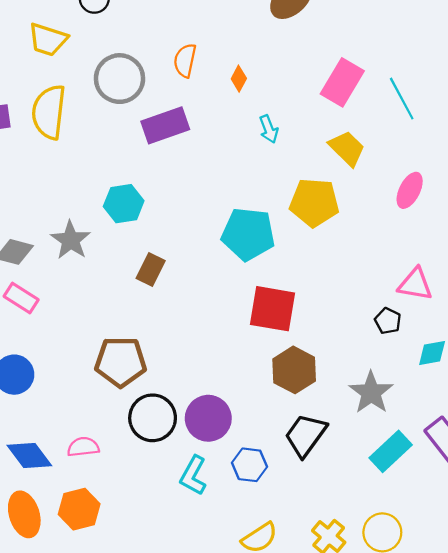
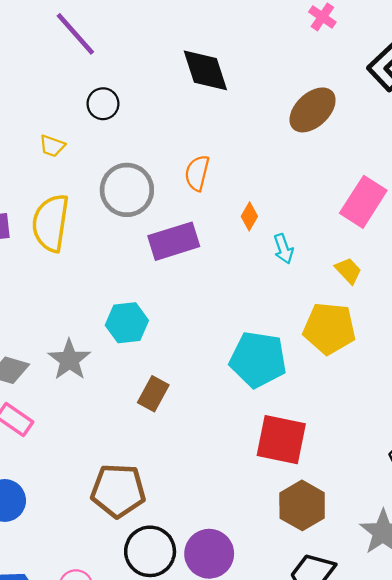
yellow trapezoid: (48, 40) -> (52, 146), size x0.6
orange diamond: (239, 79) -> (249, 216), moved
yellow trapezoid: (347, 148) -> (348, 271), moved, size x0.7

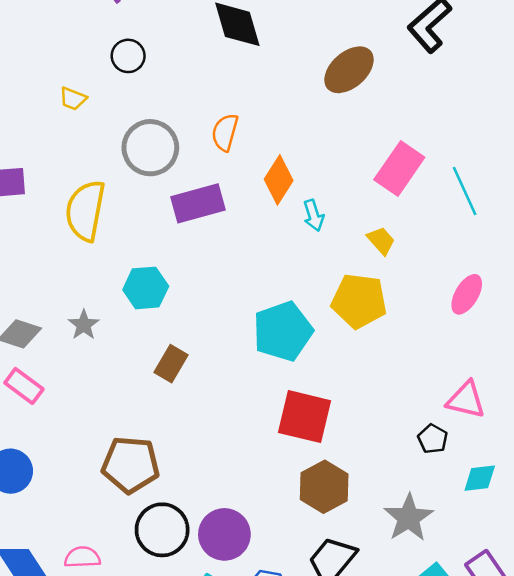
orange diamond: (249, 216) -> (279, 180), size x1.6
yellow semicircle: (51, 223) -> (85, 211), moved
cyan pentagon: (258, 359) -> (283, 331), turned -30
gray star: (69, 360) -> (84, 325), size x0.7

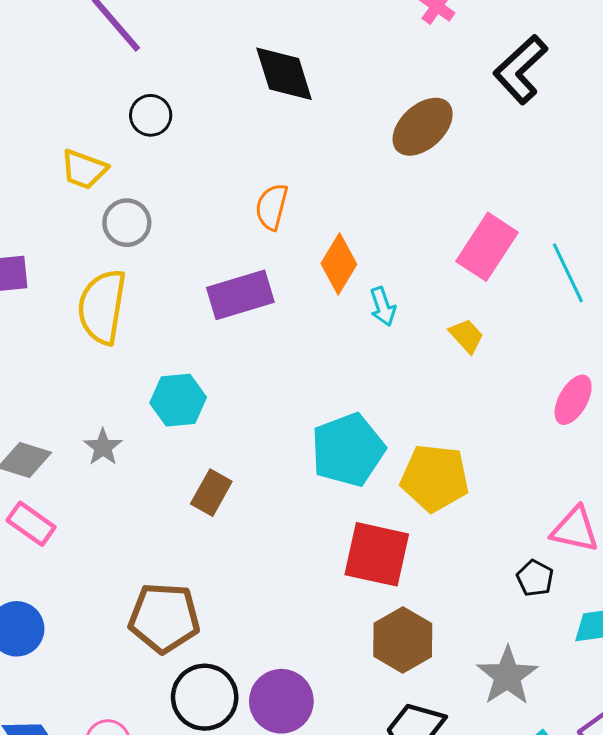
yellow trapezoid: (73, 99) -> (84, 169), size x1.4
gray circle: (150, 148) -> (127, 223), moved, size x0.7
yellow pentagon: (359, 301) -> (435, 478), moved

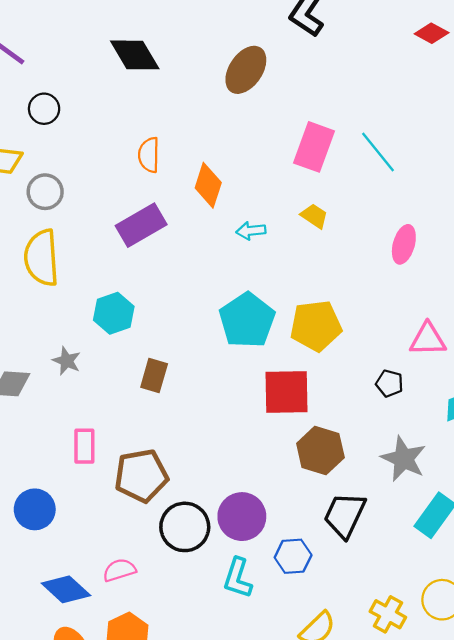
cyan arrow: (383, 307) -> (251, 231), moved, turned 116
pink rectangle: (31, 524) -> (84, 446), moved, turned 68
black pentagon: (535, 578) -> (389, 383), moved

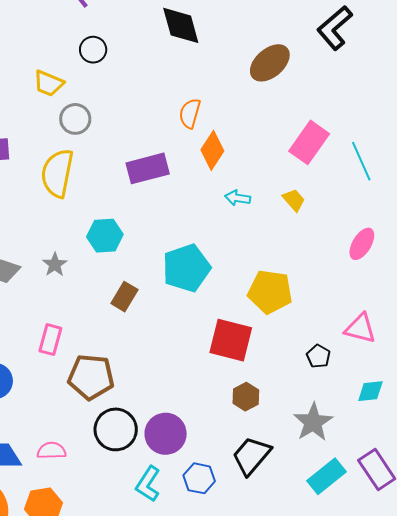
orange semicircle: (149, 155) -> (190, 113), moved
cyan pentagon: (247, 320) -> (186, 268), moved
brown hexagon: (320, 450) -> (246, 397), size x0.7

